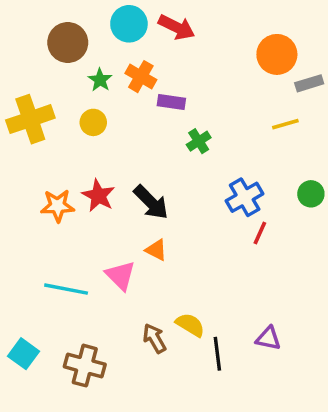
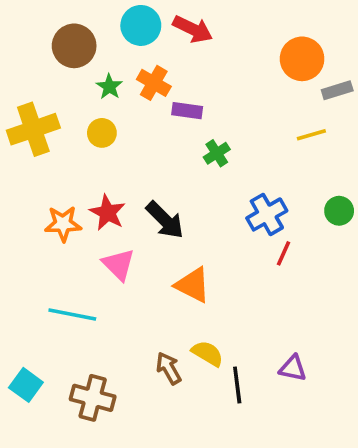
orange triangle: (156, 250) -> (193, 285), moved, size x1.5
pink triangle: (120, 275) -> (119, 264), moved

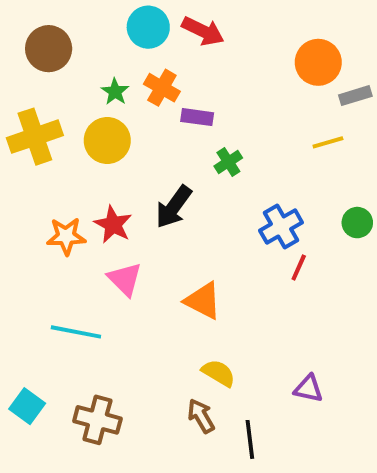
brown circle: (74, 46) -> (49, 49), moved
yellow circle: (102, 133) -> (107, 140), size x1.5
black arrow: (165, 220) -> (174, 207), moved, turned 81
brown arrow: (169, 368) -> (201, 416), moved
black line: (237, 385) -> (250, 439), moved

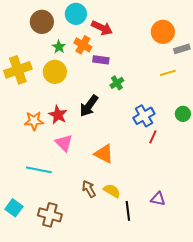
red arrow: (203, 31) -> (102, 28), moved
brown circle: (49, 49) -> (42, 22), moved
brown arrow: (201, 416) -> (89, 189), moved
black line: (250, 439) -> (128, 211), moved

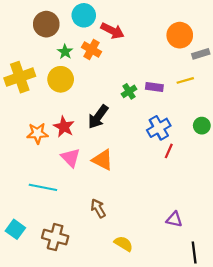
purple rectangle: (101, 60) -> (154, 87), moved
orange triangle: (104, 154) -> (103, 160), moved
yellow semicircle: (112, 191) -> (123, 244), moved
black line: (128, 211) -> (194, 252), moved

